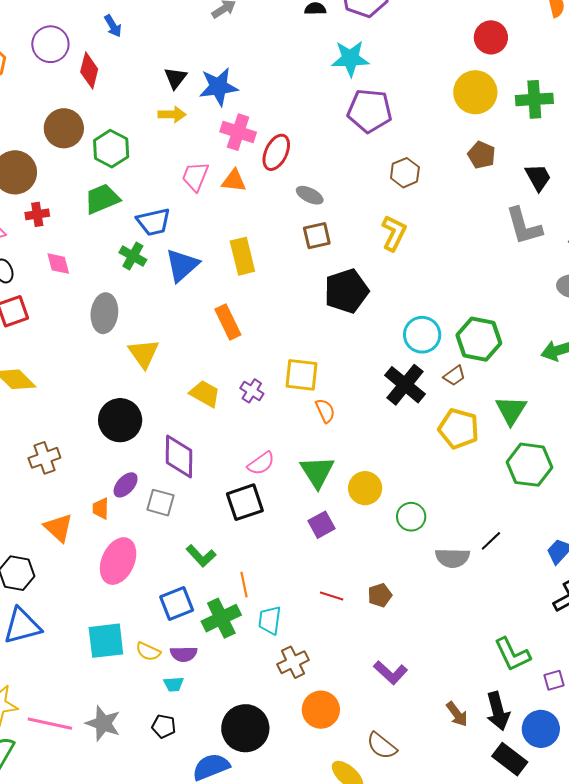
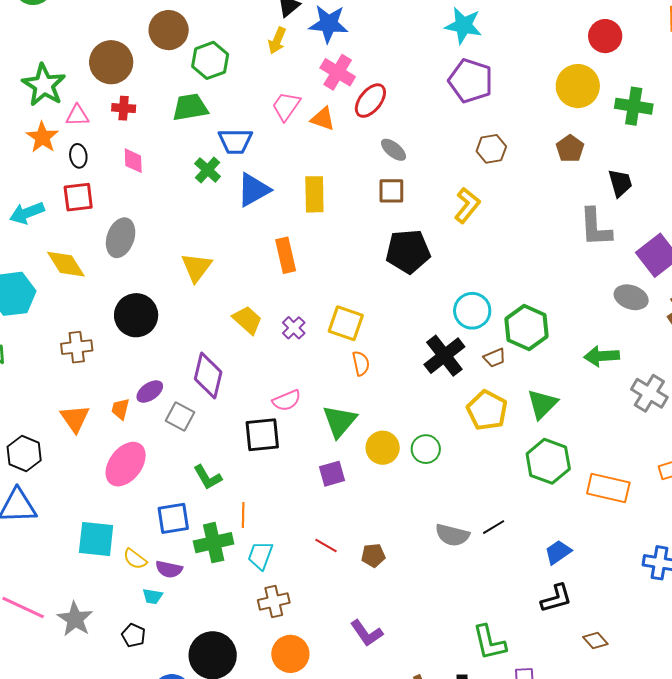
yellow arrow: (172, 114) -> (277, 41), turned 100
gray ellipse: (104, 313) -> (121, 238), moved
black circle: (120, 420) -> (136, 315), moved
green circle: (411, 517) -> (426, 449), moved

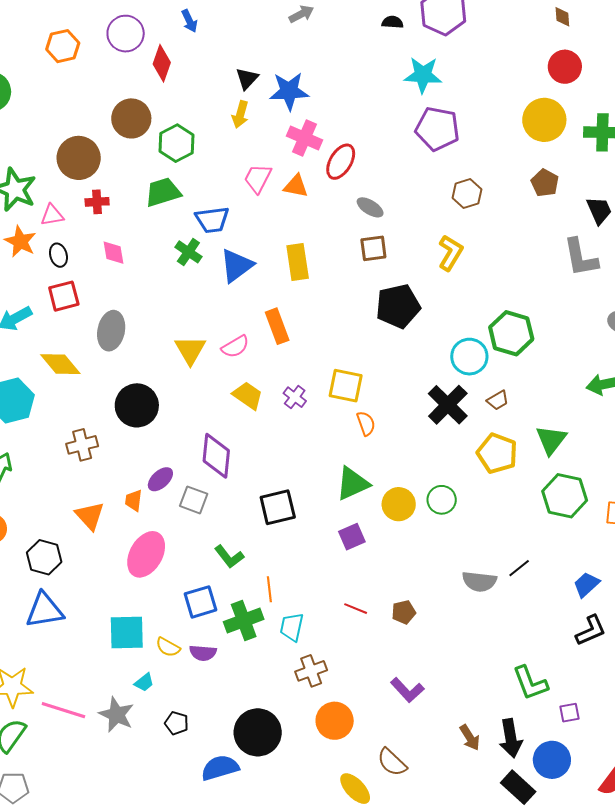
green hexagon: (527, 328) -> (511, 333), moved
pink semicircle: (287, 400) -> (235, 347), moved
green triangle: (340, 421) -> (352, 484), turned 33
cyan trapezoid: (152, 596) -> (144, 682), moved, turned -40

